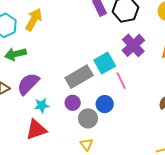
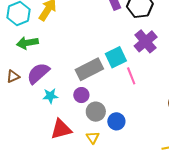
blue circle: (105, 104) -> (116, 121), moved
red triangle: (36, 130) -> (61, 129), moved

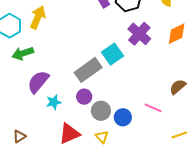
brown triangle: (13, 76) -> (19, 136), moved
pink line: (131, 76) -> (153, 108), moved, turned -36

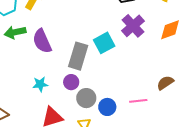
gray rectangle: (88, 70) -> (78, 56), turned -44
purple semicircle: (38, 82) -> (42, 41), moved, turned -70
pink line: (153, 108) -> (138, 101), turned -36

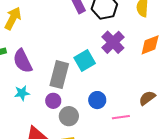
cyan star: (40, 84) -> (22, 93), moved
blue circle: (107, 107) -> (97, 100), moved

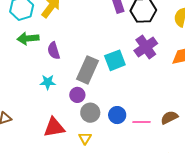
purple semicircle: (23, 61) -> (54, 51), size x0.7
brown semicircle: (147, 98) -> (169, 117), moved
blue circle: (97, 100) -> (117, 115), moved

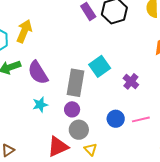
purple cross: (146, 47) -> (131, 81), moved, size x0.7
purple semicircle: (54, 51) -> (38, 73), size x1.4
gray circle: (90, 113) -> (79, 130), moved

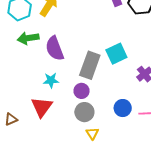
red triangle: (58, 147) -> (42, 107), moved, turned -40

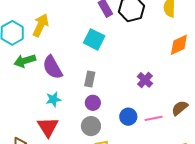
cyan square: (116, 54) -> (94, 39), moved, turned -30
gray rectangle: (90, 65) -> (90, 79), size x0.6
purple circle: (82, 91) -> (93, 103), moved

